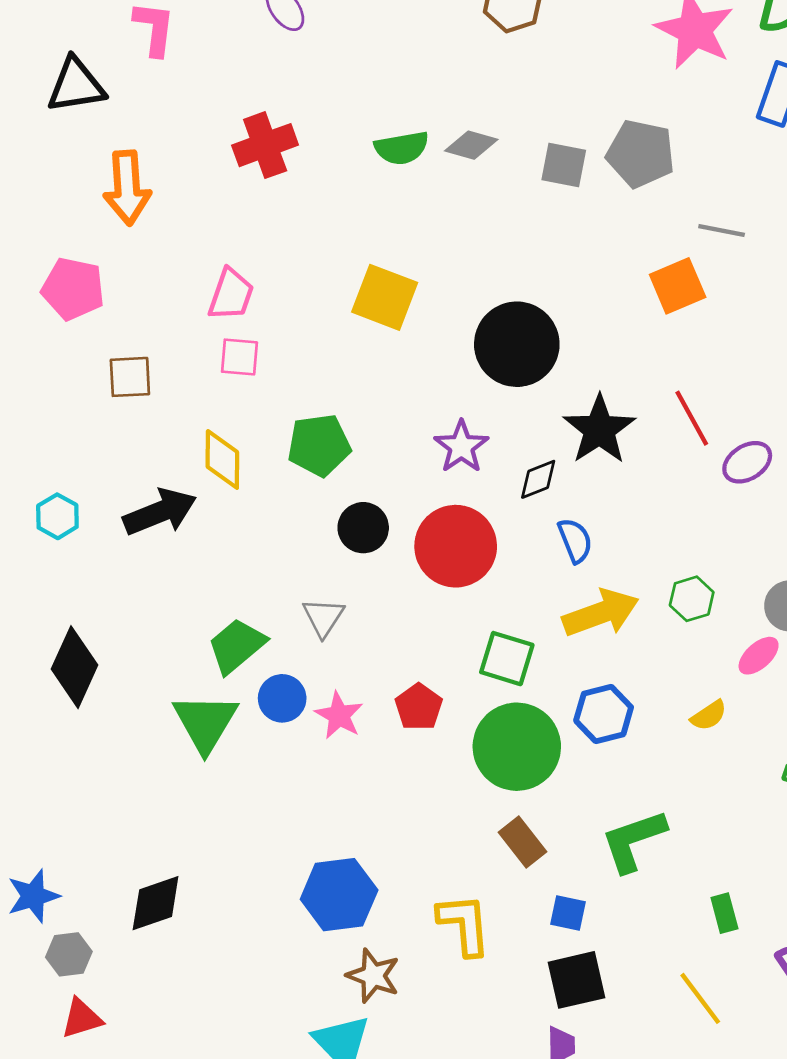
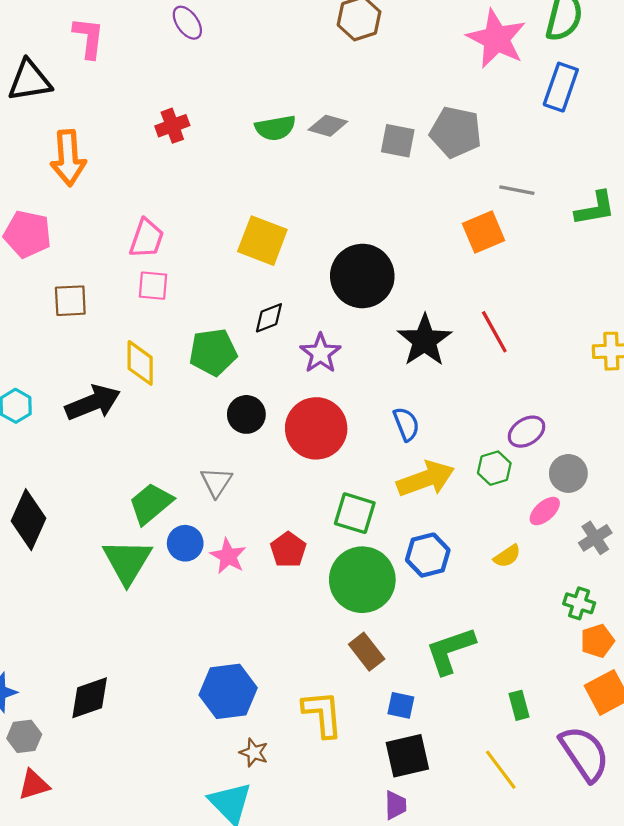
red cross: (265, 145) -> (172, 126), size x0.7
purple ellipse: (747, 462) -> (526, 432), moved
black diamond: (538, 479) -> (269, 318), moved
brown star: (373, 976) -> (254, 753), size x0.7

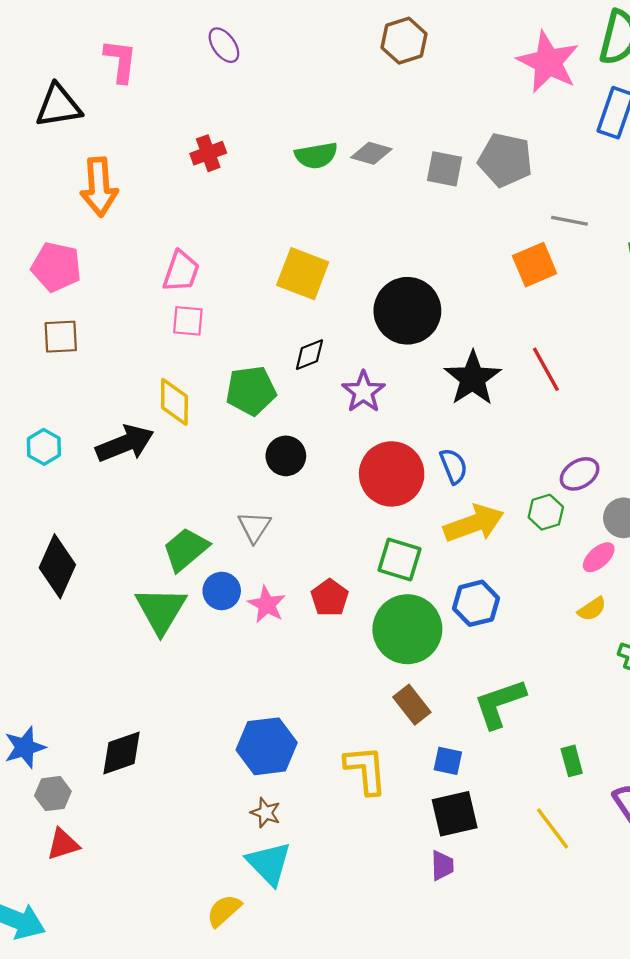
brown square: (70, 301) -> (61, 337), moved
red circle: (316, 428) -> (392, 474), moved
yellow semicircle: (507, 556) -> (592, 609), moved
brown star: (254, 753) -> (266, 813), moved

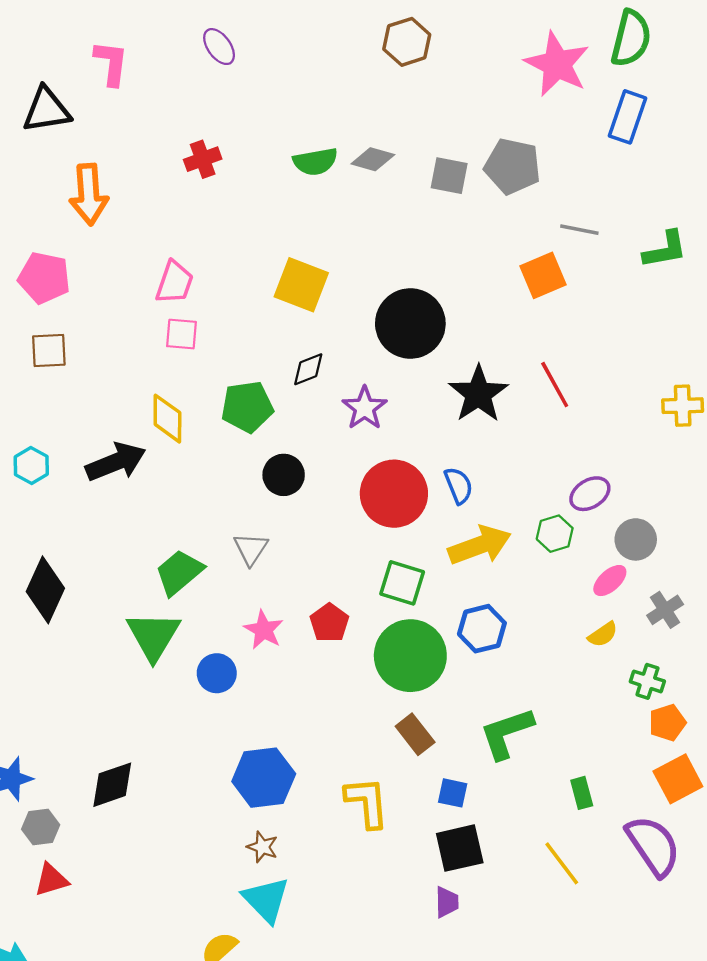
blue circle: (222, 591) -> (217, 673), moved

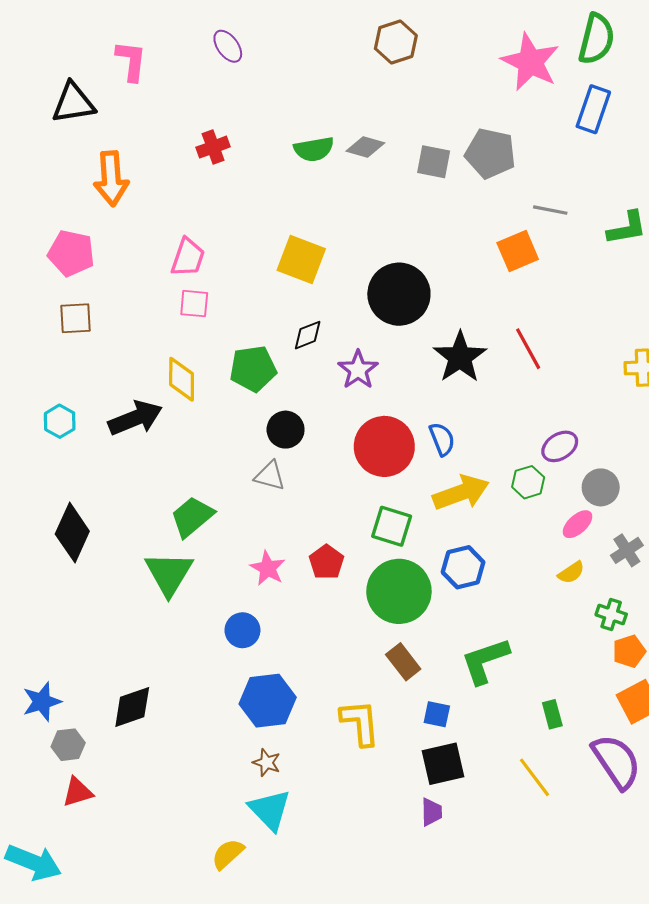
gray triangle: (251, 549) -> (270, 476), moved, turned -48
blue circle: (217, 673) -> (242, 630), moved

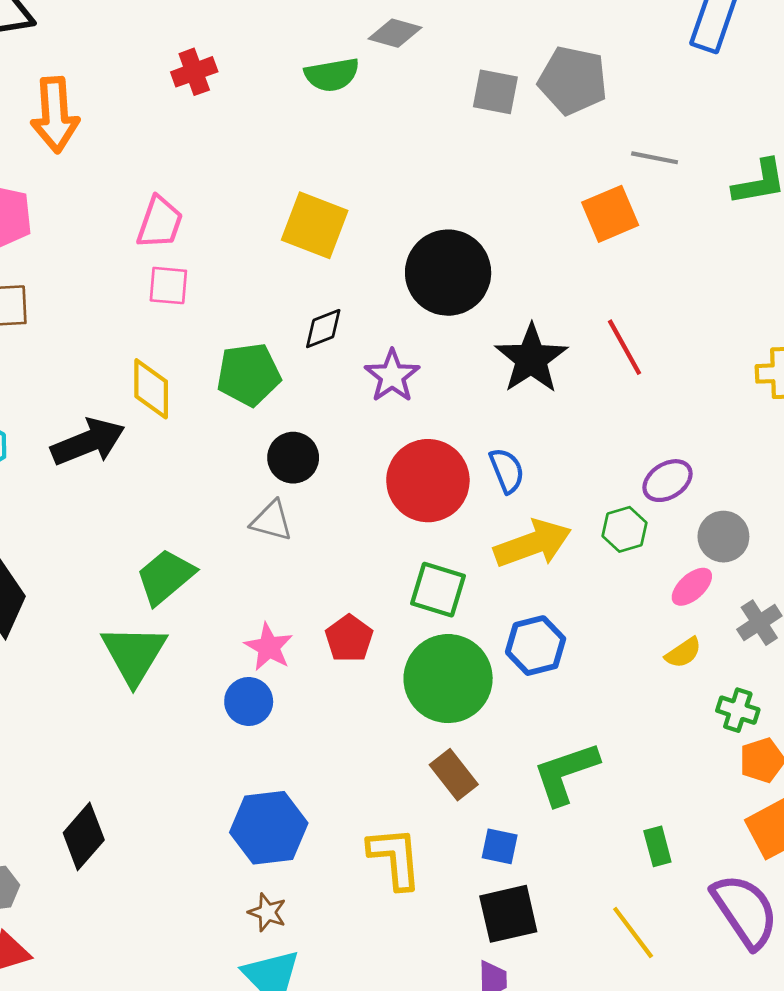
gray diamond: (365, 147) -> (395, 33), moved
blue circle: (242, 630) -> (249, 701), moved
black diamond: (132, 707) -> (84, 836), turned -30

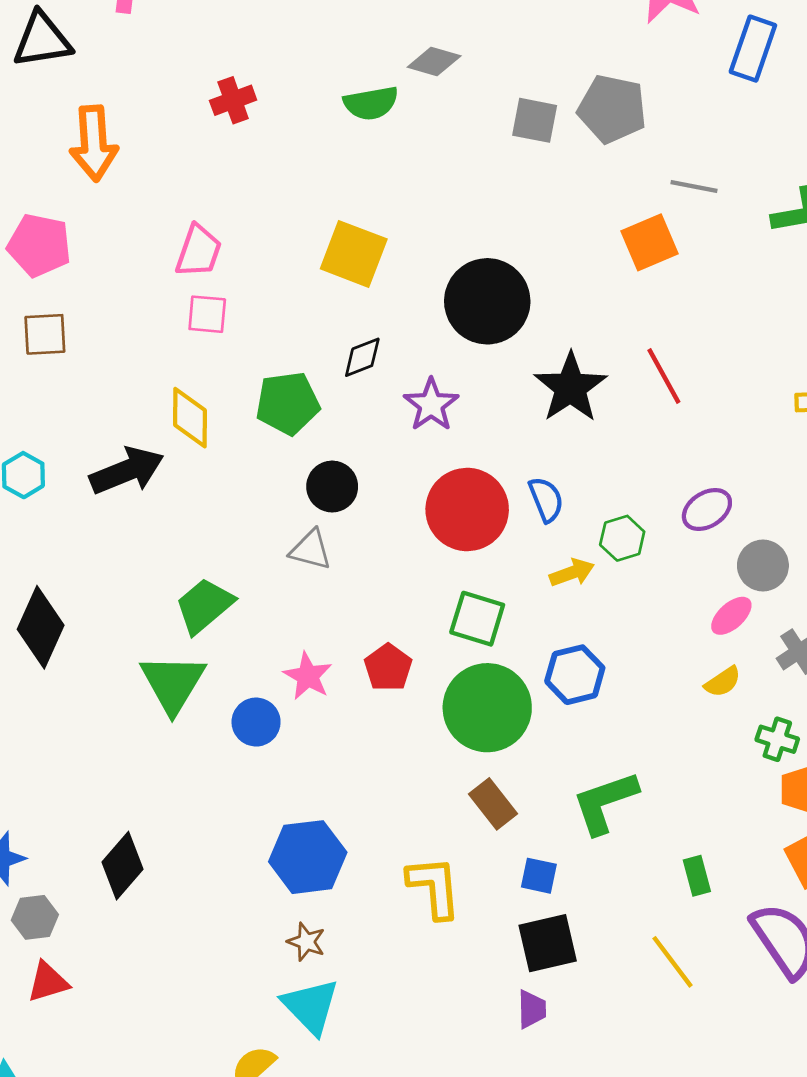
green hexagon: (624, 529) -> (622, 538), moved
yellow arrow: (533, 544) -> (572, 573), size x0.6
blue circle: (249, 701) -> (256, 722), moved

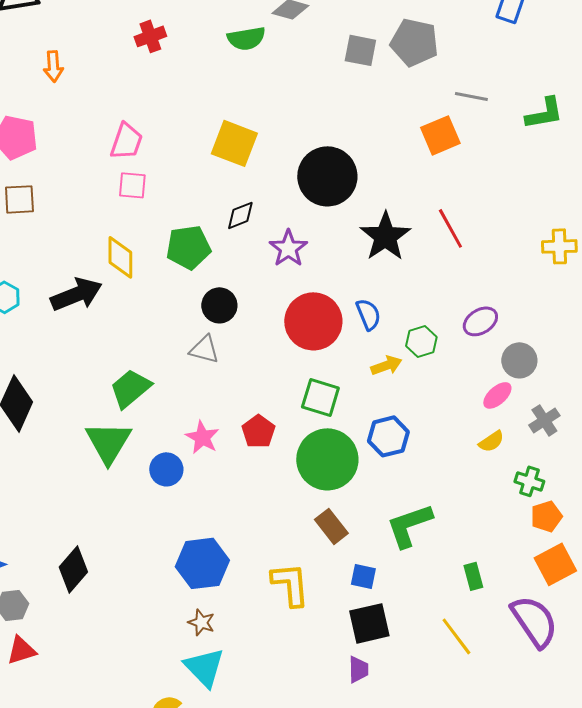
orange arrow: (94, 143) -> (53, 66), size x0.6

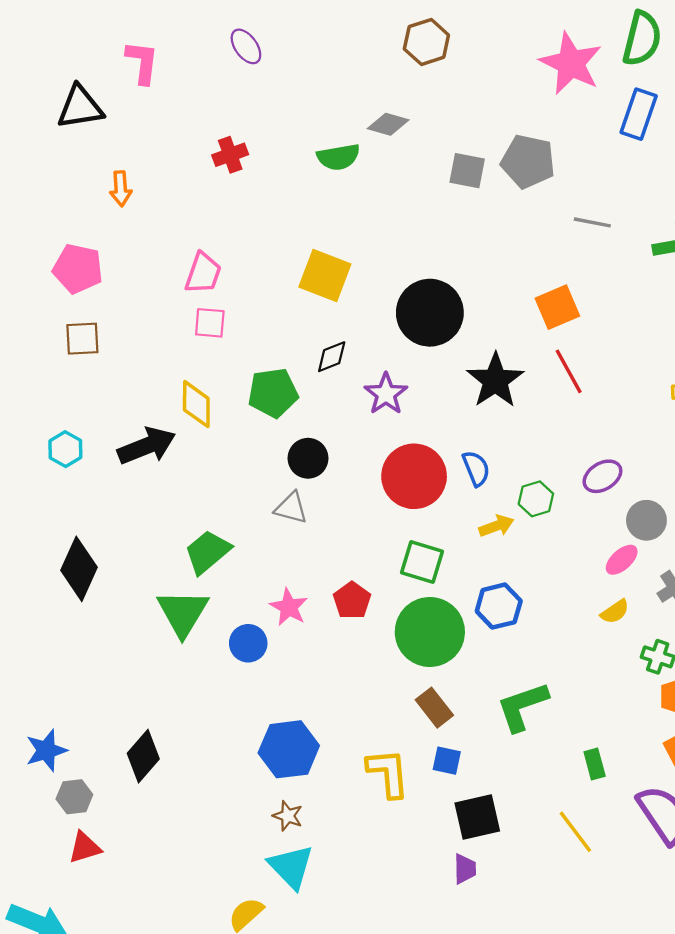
orange square: (440, 135) -> (557, 307), moved
blue square: (363, 576) -> (447, 761), moved

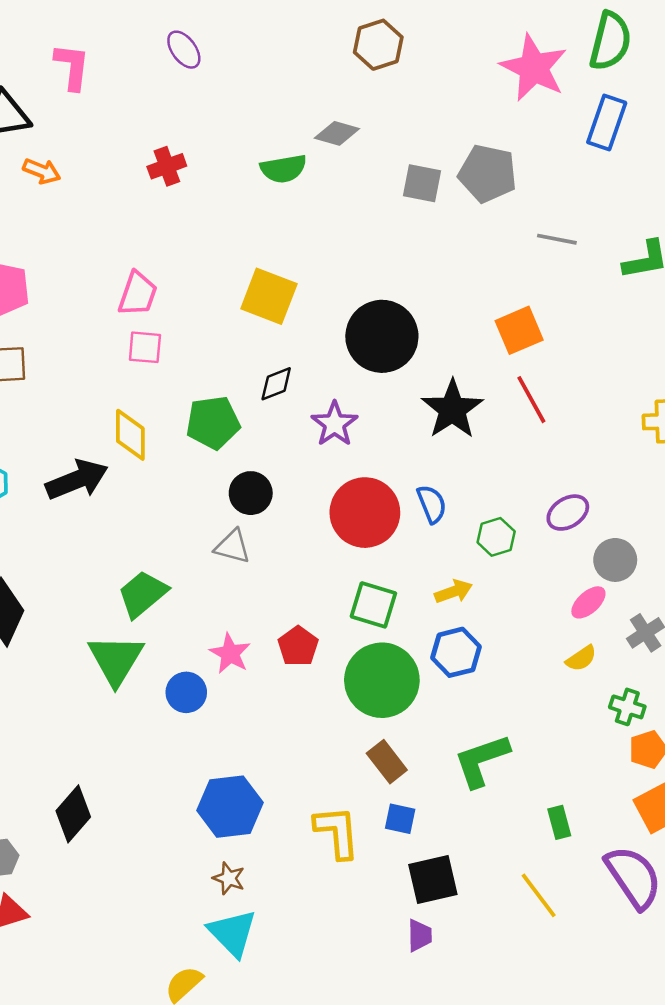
orange arrow: (121, 189) -> (42, 171), moved, turned -64
yellow arrow: (496, 526) -> (454, 592), moved

